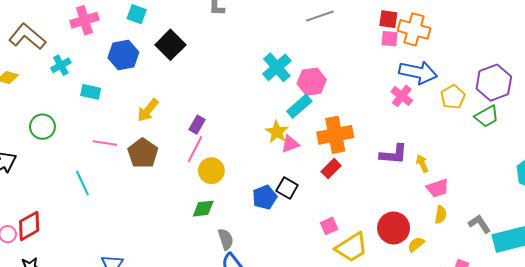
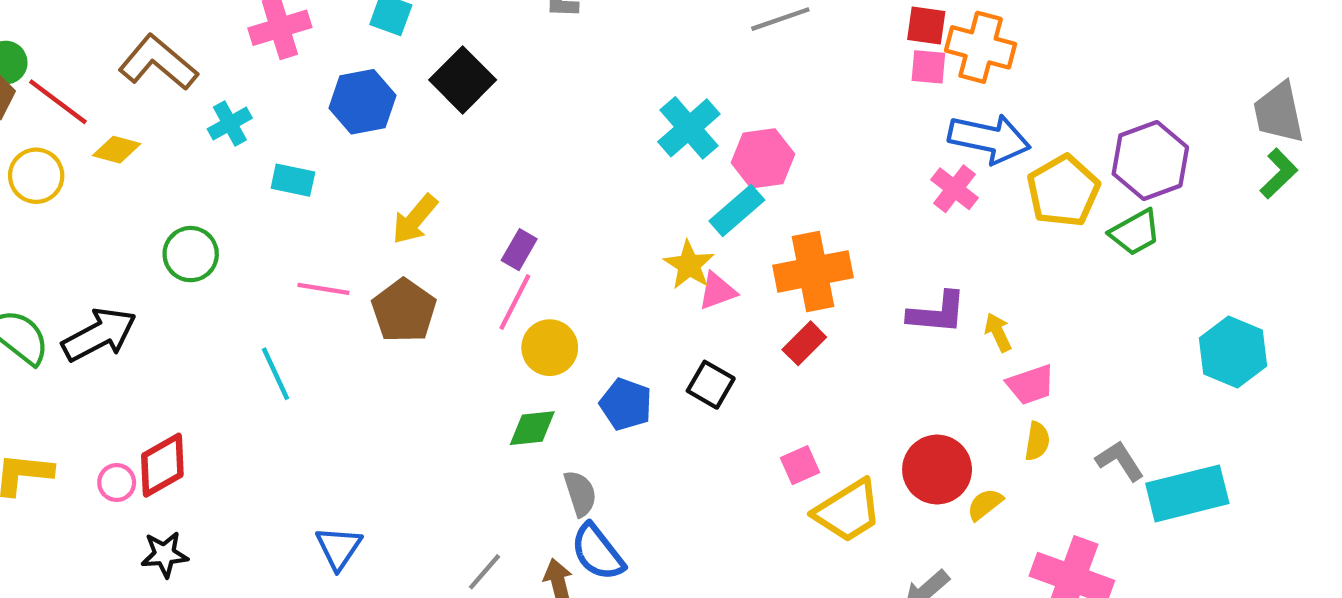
yellow pentagon: (453, 97) -> (1063, 191), size x1.4
blue pentagon: (265, 197) -> (626, 404), moved, turned -30

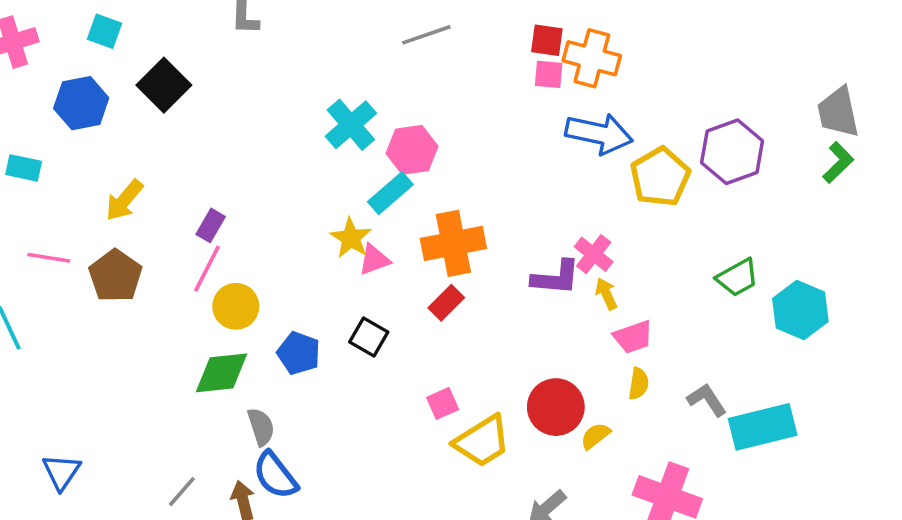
pink cross: (954, 189) -> (594, 254), moved
green trapezoid: (1135, 232) -> (737, 278), moved
green diamond: (532, 428) -> (221, 373), size x1.4

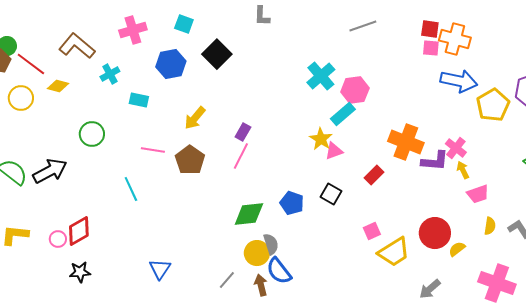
orange cross: (453, 243) -> (406, 142), moved, turned 32
yellow circle: (236, 306) -> (257, 253), moved
yellow semicircle: (639, 384) -> (490, 226), moved

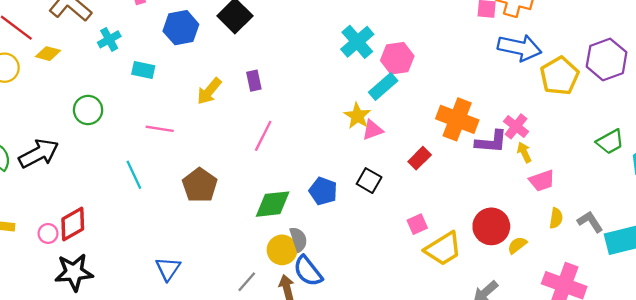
purple rectangle: (243, 132) -> (254, 81), moved, turned -42
brown pentagon: (190, 160) -> (200, 185), moved
black star: (80, 272) -> (74, 272), size x1.5

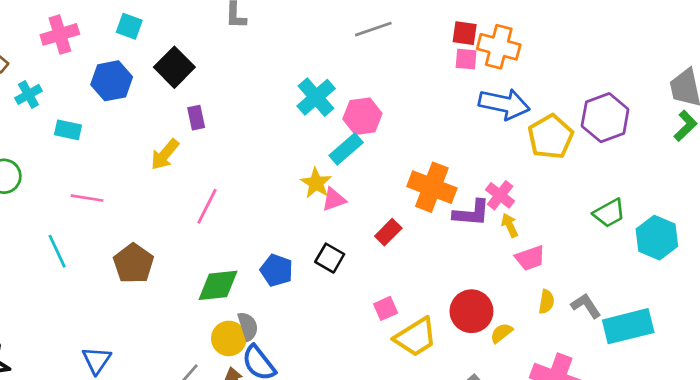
purple rectangle: (254, 81) -> (196, 118), moved
yellow arrow: (209, 91) -> (165, 154), moved

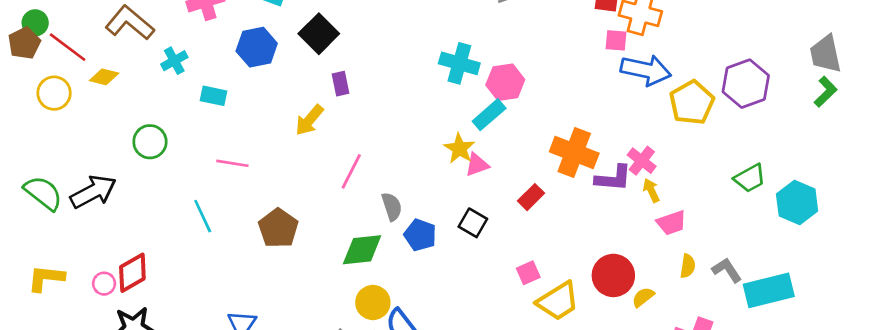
pink square: (466, 59) -> (616, 40), moved
cyan cross: (316, 97) -> (459, 63), turned -33
gray semicircle: (248, 326) -> (392, 207), moved

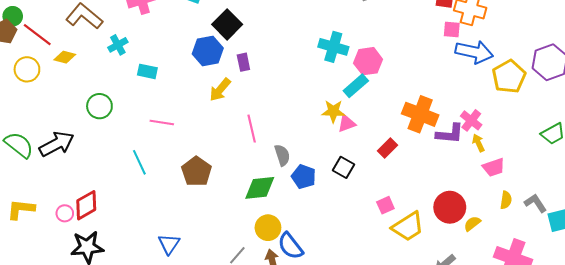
blue hexagon: (257, 47) -> (208, 51), moved
yellow star: (459, 148) -> (333, 111), turned -30
pink line: (351, 171) -> (252, 129), turned -40

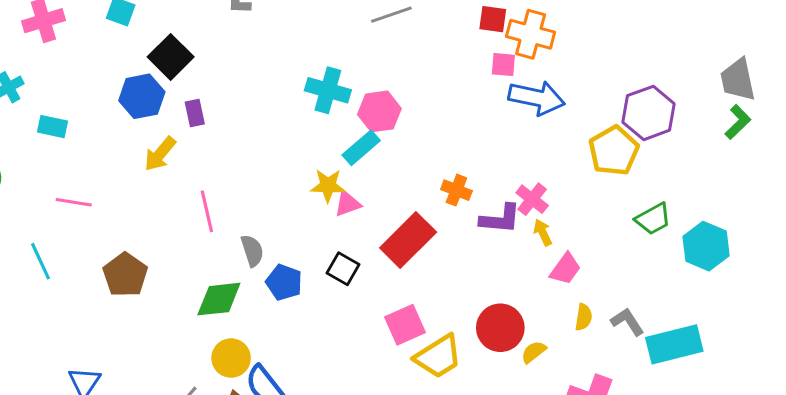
yellow pentagon: (509, 77) -> (614, 151), moved
orange cross: (420, 114) -> (456, 190), size x0.6
red rectangle: (387, 148) -> (408, 240), size x1.8
pink trapezoid: (494, 167) -> (565, 269), turned -35
pink square: (385, 205) -> (405, 325), size x1.5

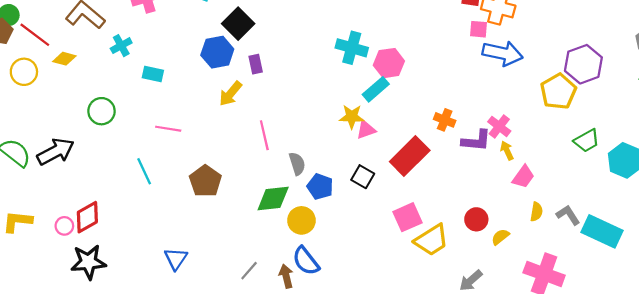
red circle: (500, 328) -> (476, 219), size x0.7
cyan rectangle: (674, 344) -> (602, 231), turned 39
yellow circle: (231, 358) -> (301, 220), moved

